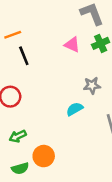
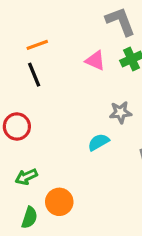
orange line: (13, 35) -> (37, 45), moved
green semicircle: (20, 168) -> (29, 218), turned -56

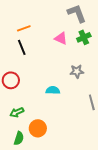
cyan semicircle: (99, 142) -> (53, 90), moved, turned 32

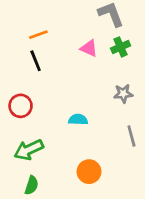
gray star: (77, 71) -> (123, 94), moved
green arrow: (17, 112) -> (29, 150), size x1.5
orange circle: (38, 128) -> (89, 172), moved

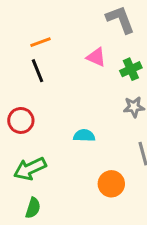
green cross: (121, 47) -> (131, 69), moved
orange circle: (89, 172) -> (111, 184), moved

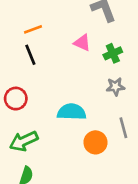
cyan semicircle: (84, 136) -> (72, 112), size x1.5
orange circle: (111, 184) -> (95, 142), moved

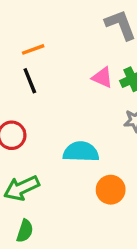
pink triangle: (82, 43) -> (102, 78), moved

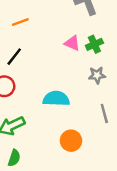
black line: (30, 81) -> (14, 57), moved, turned 60
orange circle: (111, 190) -> (71, 141), moved

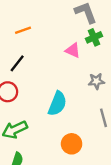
green cross: (94, 44) -> (94, 37), moved
cyan semicircle: (56, 99) -> (57, 104), turned 110

